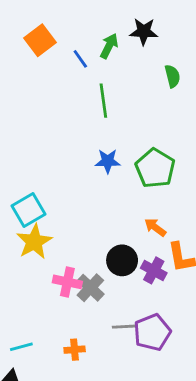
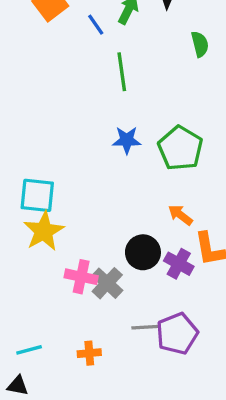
cyan square: (29, 210) -> (37, 195), turned 36

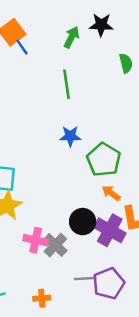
blue line: (96, 25) -> (22, 47), moved
green pentagon: (180, 148) -> (104, 160), moved
purple cross: (179, 264) -> (110, 230), size x1.4

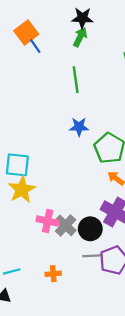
black star: (101, 25) -> (82, 18), moved
black circle: (83, 222) -> (90, 229), moved

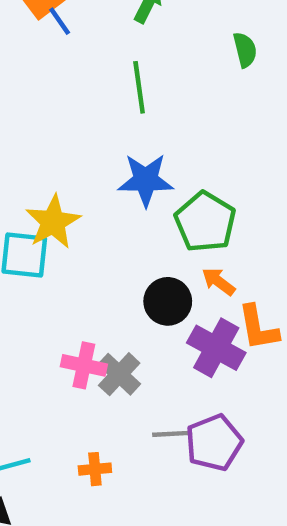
blue star: (79, 127) -> (146, 180), size x1.4
yellow star: (22, 190) -> (53, 222), moved
black circle: (90, 229) -> (168, 301), moved

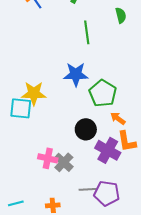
green line: (139, 87) -> (87, 32), moved
yellow star: (53, 222) -> (34, 93), turned 30
orange arrow: (218, 282) -> (118, 118), moved
purple pentagon: (214, 443) -> (107, 193), turned 30

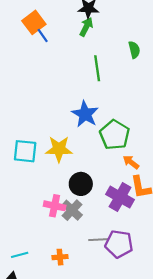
blue star: (76, 74) -> (85, 114), turned 30
yellow star: (34, 93) -> (59, 149), moved
black circle: (86, 129) -> (81, 184), moved

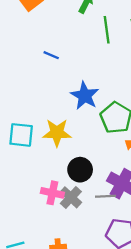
blue line: (43, 36) -> (51, 55), moved, turned -32
green line: (97, 68) -> (107, 30), moved
gray line: (98, 240) -> (106, 196), moved

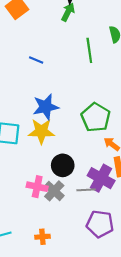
green line: (107, 30) -> (89, 50), moved
blue star: (85, 96) -> (46, 107), moved, turned 30

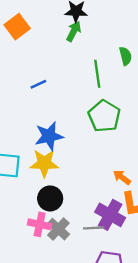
blue line: (36, 60) -> (38, 84), turned -48
green pentagon: (96, 117) -> (104, 116), moved
black circle: (63, 165) -> (50, 198), moved

